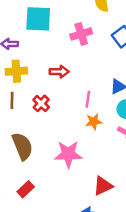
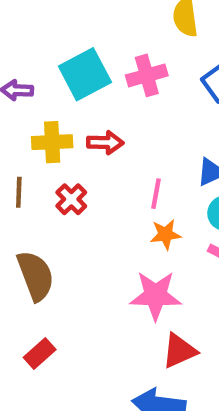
cyan square: (38, 19) -> (85, 74), moved, turned -32
yellow cross: (16, 71) -> (52, 142), moved
pink star: (68, 154) -> (156, 295), moved

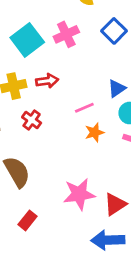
pink line: (156, 194) -> (84, 108), turned 66
pink star: (156, 295) -> (79, 194), moved

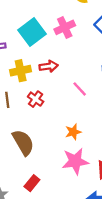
pink line: (84, 108) -> (80, 89), turned 70
orange star: (94, 132) -> (73, 132), moved

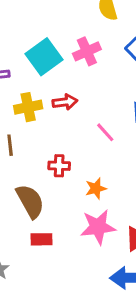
red cross: (36, 99) -> (59, 166), moved, turned -35
red rectangle: (32, 183) -> (41, 239), moved, turned 49

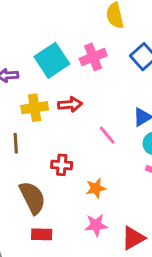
pink star: (98, 227) -> (96, 225), size x0.7

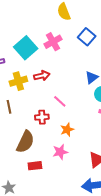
pink line: (107, 135) -> (60, 101), moved
brown semicircle: (32, 198) -> (25, 142), turned 60
pink star: (96, 225) -> (60, 152), moved

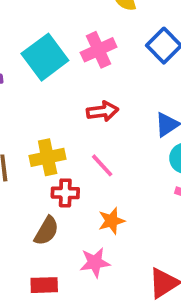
red arrow: (42, 76) -> (102, 111), moved
yellow cross: (18, 81) -> (48, 157), moved
brown semicircle: (25, 142) -> (46, 231), moved, size x0.7

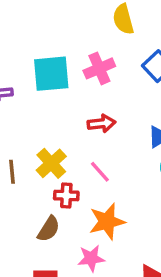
cyan square: (45, 57) -> (51, 74), turned 30
yellow cross: (48, 157) -> (51, 163), turned -32
orange star: (111, 221) -> (107, 222), size x1.5

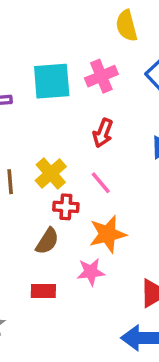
red arrow: (101, 123) -> (103, 133), turned 116

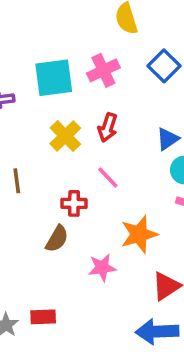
yellow cross: (51, 174) -> (65, 136), moved
orange star: (108, 234) -> (139, 234), moved
red rectangle: (43, 291) -> (43, 317), moved

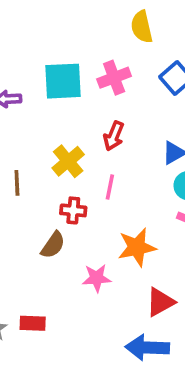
yellow cross: (65, 136) -> (68, 161), moved
pink line: (108, 178) -> (110, 187), turned 50

